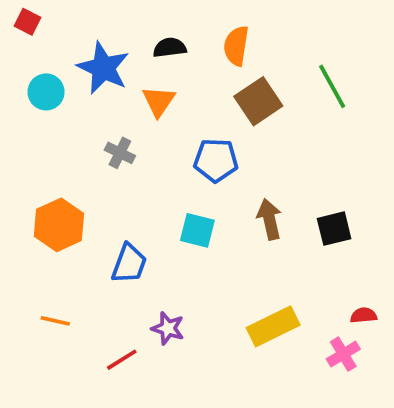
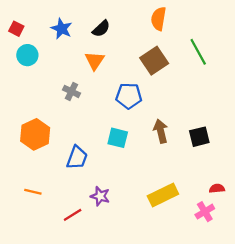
red square: (28, 22) -> (16, 29), moved
orange semicircle: (236, 46) -> (159, 19), moved
black semicircle: (170, 48) -> (101, 29), turned 144
blue star: (103, 68) -> (62, 29), moved, size x0.7

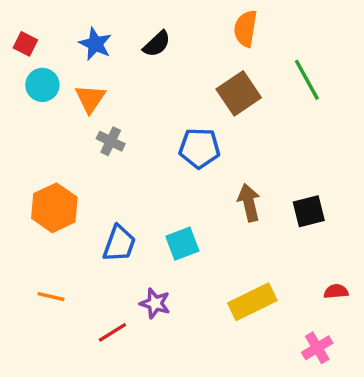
orange triangle: (95, 61) -> (90, 99), moved
cyan square: (118, 138) -> (182, 244), moved, turned -35
pink cross: (205, 212) -> (317, 348), moved

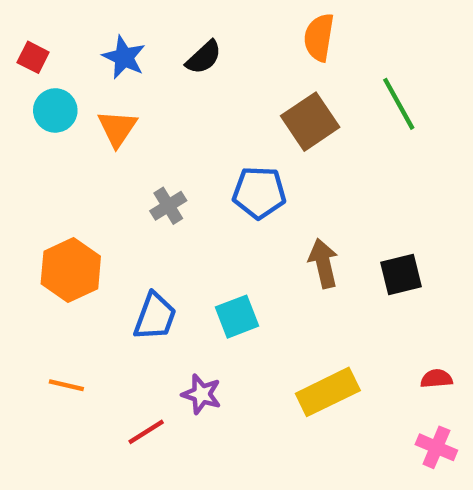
gray cross: (111, 141) -> (168, 206), moved, turned 32
pink cross: (317, 348) -> (436, 447), moved, turned -36

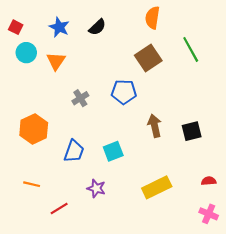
red line: (146, 432) -> (59, 209), moved

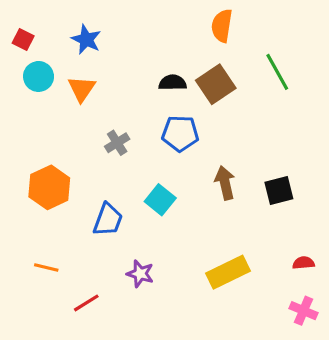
black semicircle: (97, 27) -> (173, 83), moved, turned -138
cyan square: (113, 151) -> (160, 200), moved, turned -30

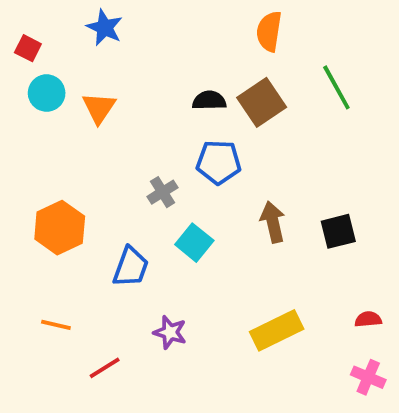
blue star: (86, 40) -> (105, 28), moved
gray cross: (117, 143) -> (163, 192), moved

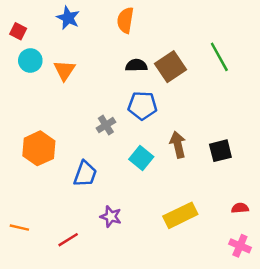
orange semicircle: (269, 31) -> (125, 20), moved
cyan square: (194, 243) -> (141, 158), moved
orange line: (56, 325) -> (19, 228), moved

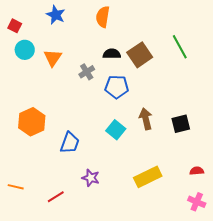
gray cross: (106, 125) -> (87, 72), moved

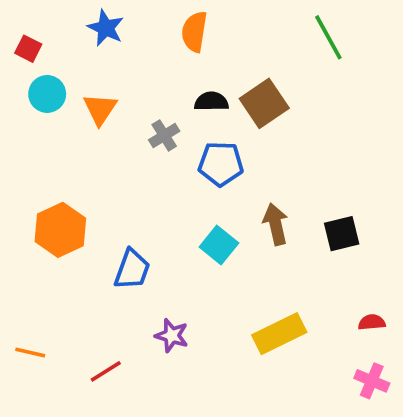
green line: (180, 47) -> (328, 37), moved

